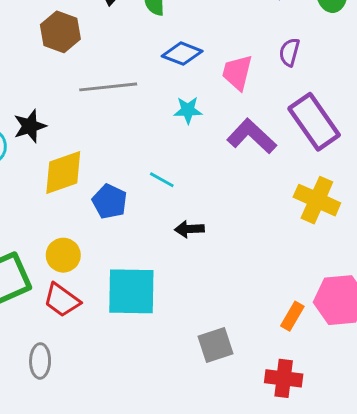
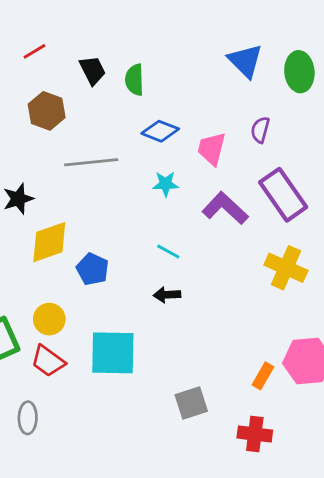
cyan line: (162, 180) -> (168, 251), moved

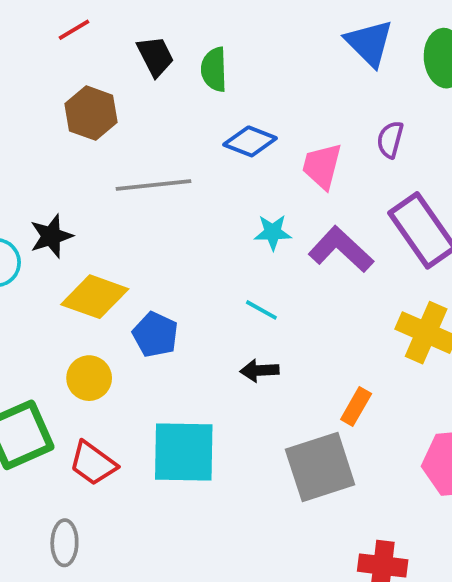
cyan star: (166, 184) -> (273, 232), moved
yellow diamond: (49, 242) -> (95, 297), turned 39
yellow circle: (49, 319) -> (89, 378), moved
orange rectangle: (263, 376) -> (356, 406), moved
gray square: (191, 403) -> (320, 467), moved, size x1.5

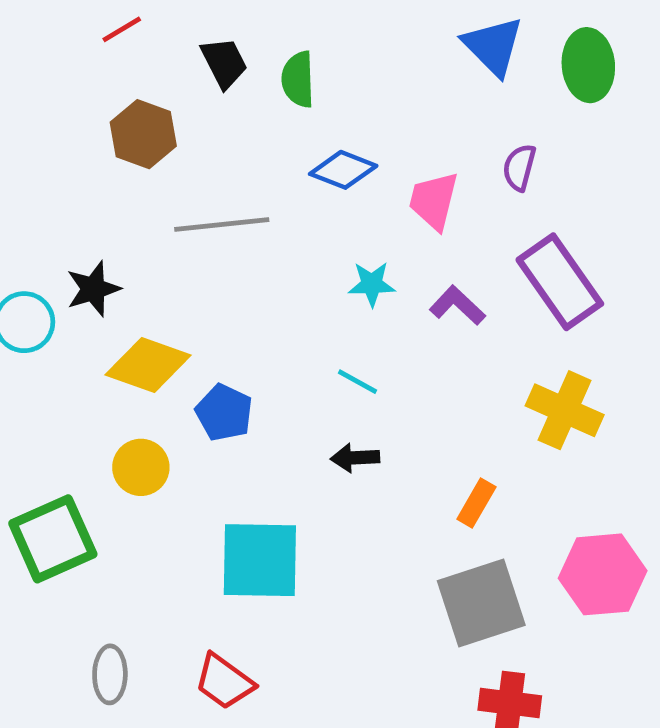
purple L-shape: (341, 249) -> (457, 305), size x0.7
red trapezoid: (93, 463) -> (224, 682), moved
gray square: (320, 467) -> (481, 603), moved

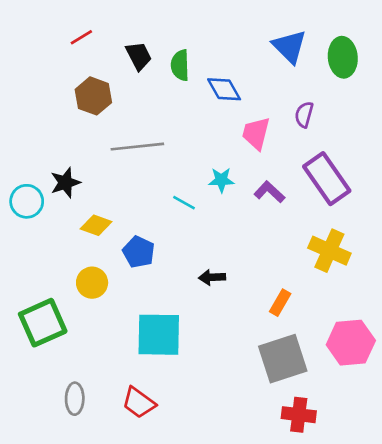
blue diamond: (343, 170) -> (224, 89), moved, turned 39
yellow diamond: (148, 365) -> (96, 225), size x0.7
cyan line: (357, 382) -> (184, 203), moved

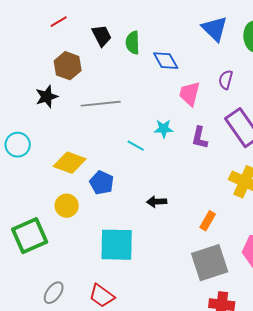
black star: (65, 183) -> (47, 97), moved
purple L-shape: (269, 192) -> (200, 138), turned -120
yellow diamond: (96, 225) -> (70, 163), size x1.4
gray ellipse: (75, 399) -> (54, 293), turned 35

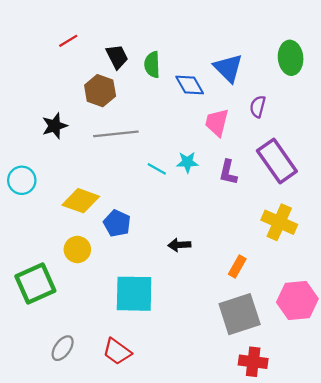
blue triangle: (215, 29) -> (228, 68), moved
brown hexagon: (68, 66) -> (100, 91), moved
cyan line: (136, 146) -> (157, 169), moved

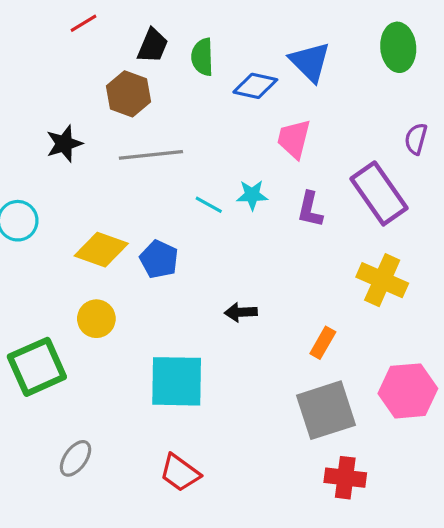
black trapezoid: (117, 57) -> (153, 46), turned 50
blue diamond: (190, 85) -> (255, 86), turned -48
purple semicircle: (258, 107) -> (416, 139), moved
blue pentagon: (117, 223) -> (159, 259), moved
red trapezoid: (117, 352) -> (180, 473), moved

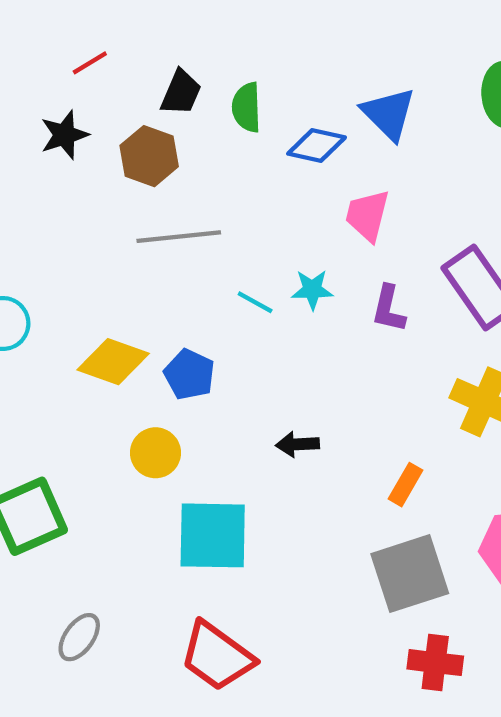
black star: (64, 144) -> (64, 135), moved
yellow circle: (96, 319) -> (155, 453), moved
red trapezoid: (180, 473) -> (217, 656), size x1.4

